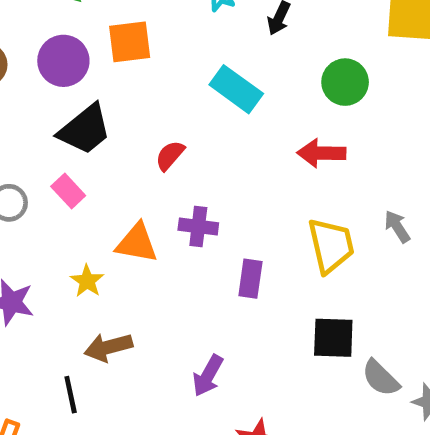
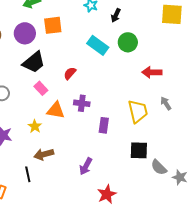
green circle: (345, 82) -> (128, 42), moved
red arrow: (321, 153) -> (152, 72), moved
pink rectangle: (68, 191) -> (41, 88), moved

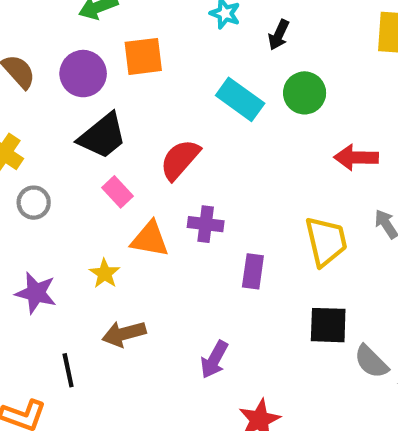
red semicircle: (70, 73) -> (180, 160), size x1.5
black line: (28, 174) -> (68, 370), moved

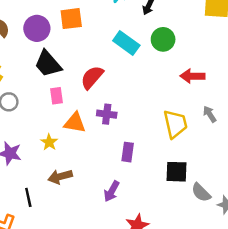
black trapezoid: (102, 136) -> (48, 64), turned 88
pink rectangle: (118, 192) -> (56, 96), turned 35
purple rectangle: (253, 271) -> (128, 152), moved

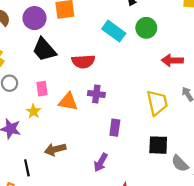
red semicircle: (92, 77) -> (83, 61), turned -135
pink rectangle: (56, 96) -> (42, 89), moved
yellow star: (49, 142) -> (33, 111), moved

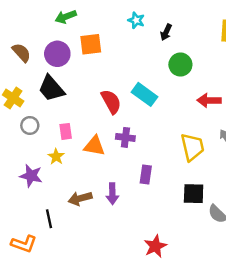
cyan rectangle: (114, 31) -> (145, 94), moved
black trapezoid: (44, 50) -> (51, 88), moved
red semicircle: (83, 61) -> (111, 102), turned -115
purple arrow: (101, 162) -> (112, 194), moved, turned -30

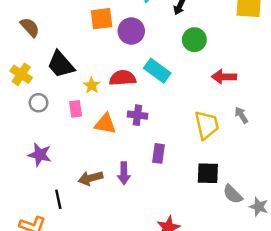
purple circle: (57, 54) -> (131, 31), moved
red semicircle: (111, 102) -> (123, 78), turned -65
yellow star: (56, 157) -> (92, 85), moved

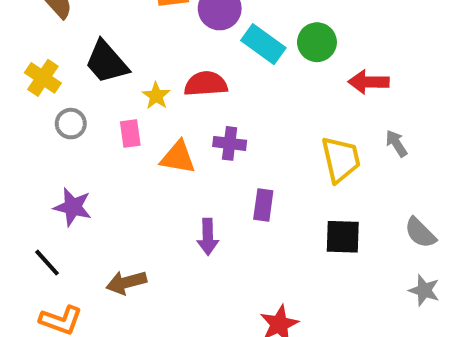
green circle: (194, 40) -> (317, 42), moved
cyan rectangle: (157, 71) -> (263, 44), moved
brown arrow: (90, 178) -> (126, 282), moved
gray semicircle: (233, 194) -> (420, 233), moved
black line: (58, 199) -> (47, 263), moved, turned -30

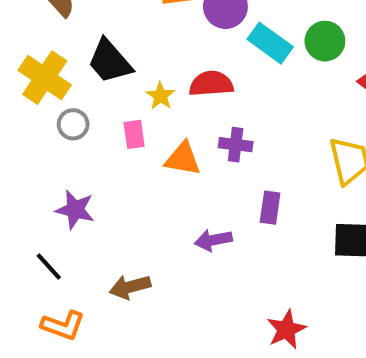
yellow cross: (43, 78) -> (45, 78), size x1.4
purple arrow: (208, 237) -> (213, 240), turned 80

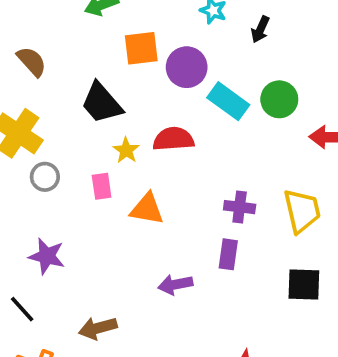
black trapezoid: (110, 61) -> (102, 103), moved
purple cross: (236, 145) -> (240, 207), moved

